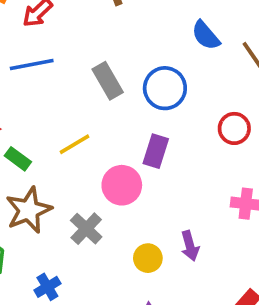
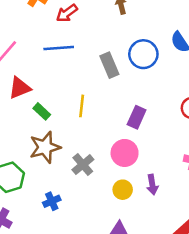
blue circle: (165, 88) -> (143, 54), moved
yellow line: (75, 144) -> (82, 106), turned -60
pink circle: (122, 185) -> (125, 153), moved

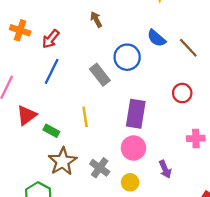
blue line: (59, 48) -> (52, 71), turned -45
purple rectangle: (137, 117) -> (136, 114), size x1.4
yellow circle: (123, 190) -> (130, 182), moved

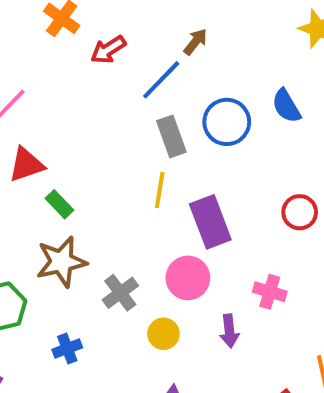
brown arrow: (96, 19) -> (195, 42), turned 49
blue line: (52, 71) -> (161, 80), moved
purple rectangle: (136, 114) -> (210, 222), turned -48
yellow line: (85, 117) -> (160, 190), moved
pink cross: (196, 138) -> (270, 292), moved

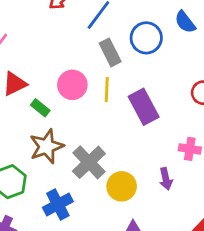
pink circle: (188, 278) -> (72, 85), moved
gray cross: (120, 293) -> (89, 162), size x1.4
yellow circle: (163, 334) -> (122, 186), size x1.4
blue cross: (67, 349) -> (58, 205), size x1.5

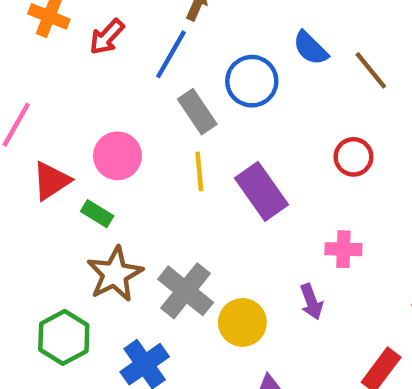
pink circle: (72, 85) -> (118, 156), moved

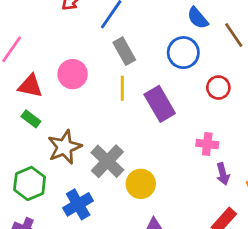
blue circle: (252, 81) -> (183, 53), moved
red triangle: (51, 181) -> (30, 86), turned 40
green rectangle: (97, 214) -> (31, 119), moved
purple arrow: (311, 302) -> (223, 174), moved

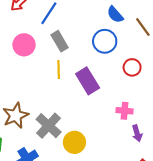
pink circle: (73, 74) -> (24, 45), moved

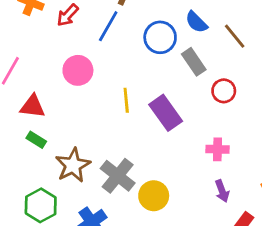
gray rectangle: (60, 41) -> (194, 62), moved
blue circle: (105, 41) -> (160, 37), moved
purple arrow: (137, 133) -> (222, 191), moved

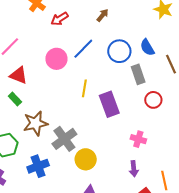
blue line: (108, 26) -> (83, 49), moved

